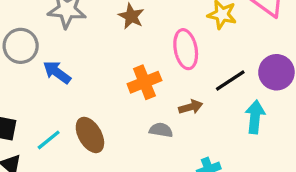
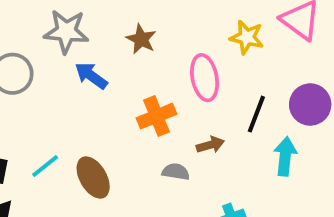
blue arrow: (57, 72) -> (91, 76), moved
black line: (230, 81) -> (256, 114), turned -36
cyan line: (49, 140) -> (45, 166), moved

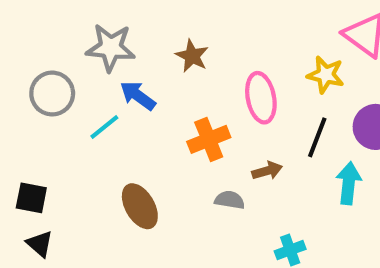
yellow star: (247, 37) -> (326, 75), moved
cyan line: (45, 166) -> (104, 127), moved

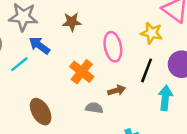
brown star: (192, 56) -> (72, 22), turned -30
orange cross: (209, 139) -> (82, 72), turned -30

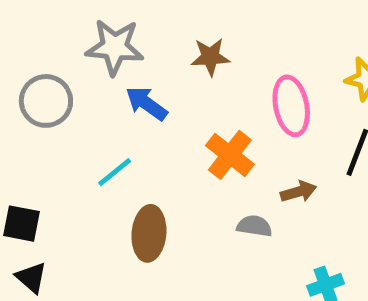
cyan line: (19, 64) -> (115, 172), moved
brown ellipse: (41, 112) -> (149, 233), turned 35

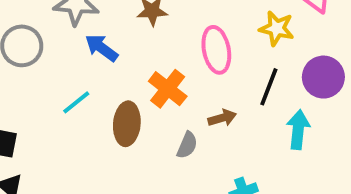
gray semicircle: (254, 226) -> (187, 145), turned 104
brown ellipse: (149, 233) -> (127, 124), moved

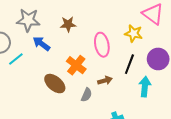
cyan line: (76, 102) -> (16, 59), moved
brown ellipse: (127, 124) -> (55, 84), turned -55

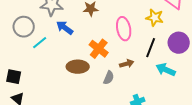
brown ellipse: (55, 84) -> (78, 67), turned -40
cyan arrow: (145, 87) -> (166, 70), turned -72

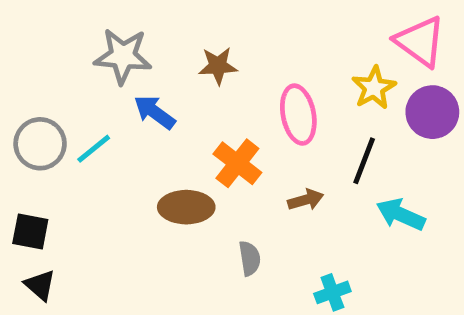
yellow star: (155, 18) -> (374, 88), turned 30
gray circle: (24, 27) -> (40, 144), moved
purple circle: (179, 43) -> (432, 112), moved
gray semicircle: (109, 78) -> (250, 258), moved, turned -32

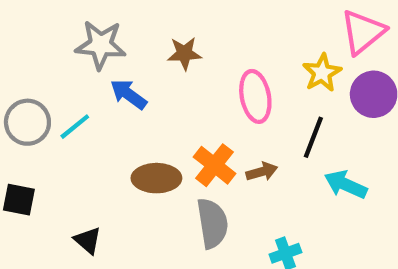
pink triangle: (420, 41) -> (363, 32), turned 45
orange cross: (237, 163) -> (215, 165), moved
gray semicircle: (250, 258) -> (212, 223), size x1.6
black triangle: (40, 285) -> (88, 240), moved

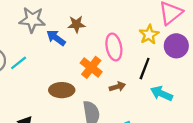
blue arrow: (129, 94) -> (56, 38), moved
orange cross: (215, 165) -> (91, 67), moved

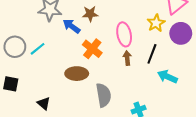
orange cross: (91, 67) -> (92, 49), moved
brown arrow: (117, 87) -> (127, 58), moved, turned -80

